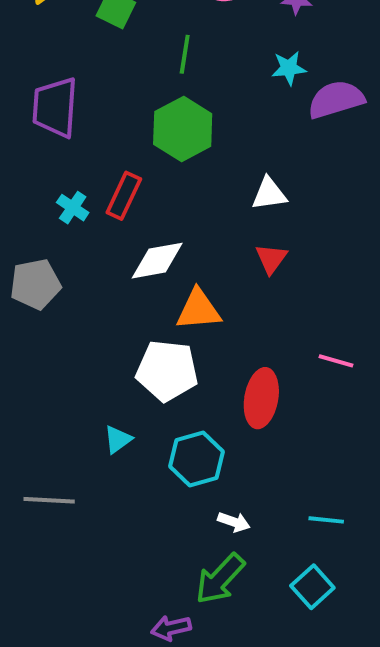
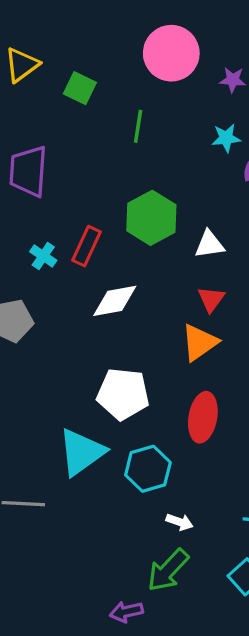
green hexagon: (183, 129) -> (151, 218), moved
orange triangle: (198, 310) -> (200, 342), moved, turned -30
cyan triangle: (118, 439) -> (81, 452), size x2.0

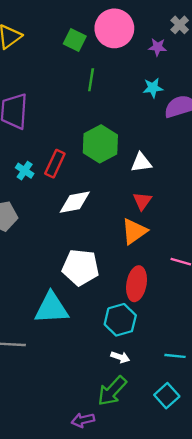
green square: (80, 88) -> (75, 40), moved
cyan triangle: (81, 452) -> (51, 308), turned 33
cyan hexagon: (148, 469) -> (120, 320), moved

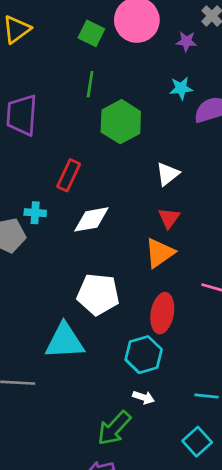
green line: (91, 80) -> (90, 84), moved
green hexagon: (100, 144) -> (121, 122), moved
white triangle: (141, 162) -> (168, 174), turned -30
cyan cross: (25, 171) -> (35, 213), moved, turned -30
green arrow: (112, 391) -> (114, 428), moved

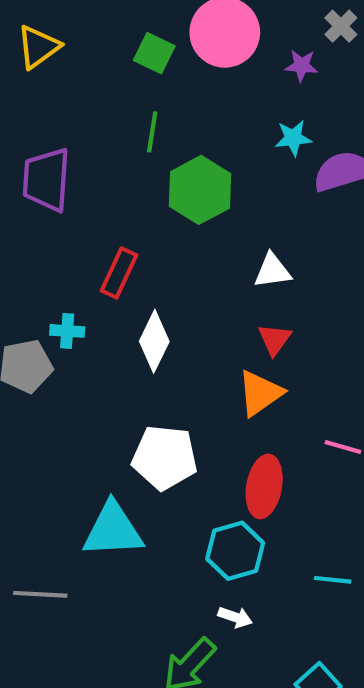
white triangle: (168, 174) -> (272, 271), turned 30
white diamond: (91, 219) -> (154, 341), turned -54
cyan line: (206, 396) -> (333, 580), moved

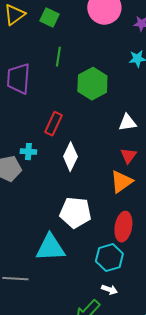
green square: (154, 53) -> (49, 18), moved
green line: (152, 132) -> (58, 57), moved

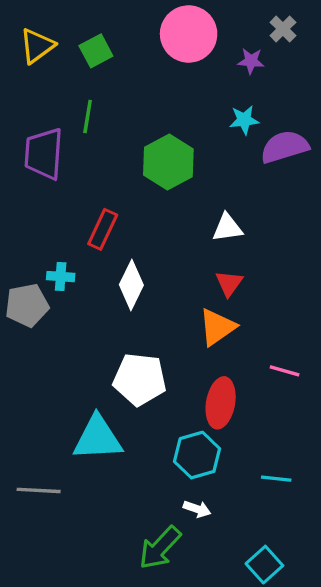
green square: (49, 18) -> (96, 51), turned 36
green line: (58, 57) -> (88, 117), moved

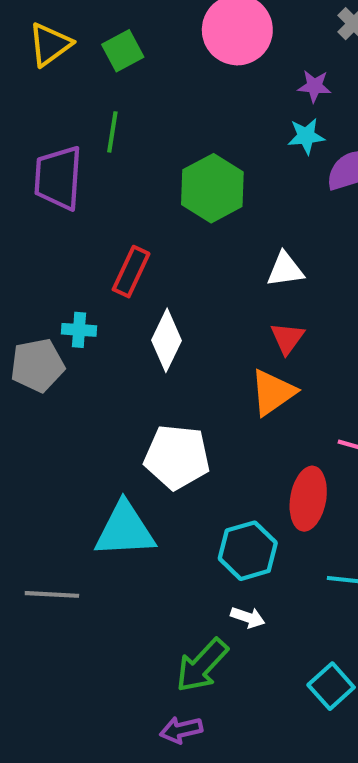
purple star: (251, 61) -> (314, 86), moved
red ellipse: (221, 403) -> (308, 499), moved

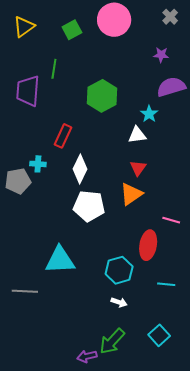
green square: (123, 51) -> (72, 30), moved
purple star: (314, 86) -> (161, 55), moved
cyan star: (306, 136) -> (149, 114), moved, turned -30
white pentagon: (177, 457) -> (89, 206), moved
green arrow: (202, 665) -> (112, 341), moved

